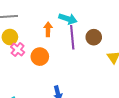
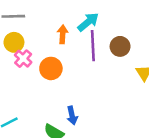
cyan arrow: (68, 19) -> (88, 22), turned -60

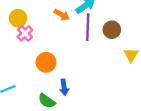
orange arrow: (63, 34) -> (62, 15), turned 112
orange circle: (51, 68) -> (46, 62), moved

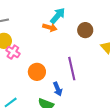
orange arrow: (62, 15) -> (50, 27), moved
purple line: (88, 27) -> (72, 69), moved

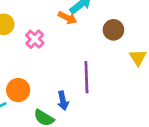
pink cross: (13, 52) -> (35, 39), moved
orange circle: (37, 72) -> (18, 90), moved

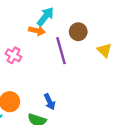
purple line: (86, 77) -> (61, 51), moved

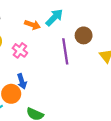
orange arrow: (37, 31) -> (32, 25), moved
blue arrow: (50, 102) -> (22, 81), moved

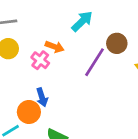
orange arrow: (32, 25) -> (55, 47), moved
purple line: (65, 51) -> (95, 62), turned 40

